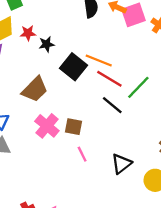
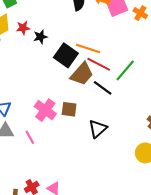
brown trapezoid: (35, 89) -> (82, 74), moved
pink line: (82, 154) -> (30, 137), moved
black triangle: (121, 164) -> (98, 129), moved

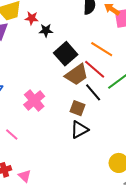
orange line: (88, 48) -> (102, 49), moved
brown square: (69, 109) -> (78, 108), moved
pink line: (30, 137) -> (12, 134), moved, turned -32

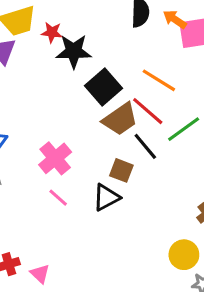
black star: (46, 30) -> (74, 51), size x1.6
black triangle: (79, 130) -> (106, 197), moved
pink line: (12, 134) -> (58, 198), moved

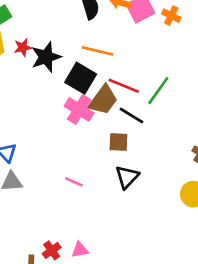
orange line: (159, 80) -> (98, 51), moved
pink cross: (55, 158) -> (79, 109), moved
black triangle: (106, 197) -> (127, 177), moved
pink triangle: (40, 274) -> (80, 250), turned -36

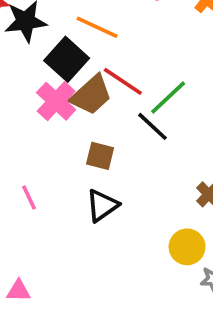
black line: (131, 115) -> (152, 126), moved
pink line: (74, 182) -> (29, 198), turned 30

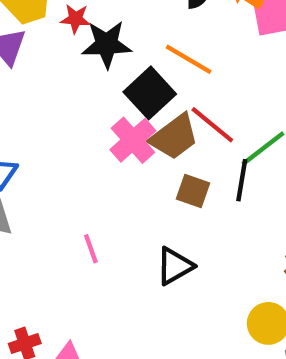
black line: (152, 126) -> (242, 180), turned 51
brown square: (100, 156) -> (193, 191), moved

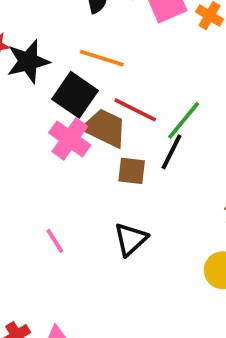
brown trapezoid: (174, 137) -> (105, 128), turned -105
black line: (242, 180) -> (171, 152), turned 30

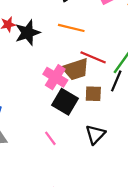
black square: (75, 95) -> (65, 102), moved
brown trapezoid: (105, 128) -> (76, 69), turned 140

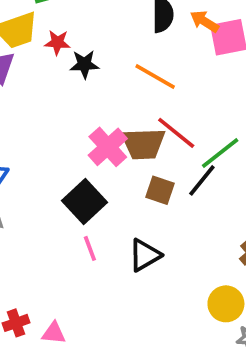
black star: (28, 33) -> (84, 64), size x0.7
black square: (65, 102) -> (84, 201), moved
pink line: (50, 138) -> (90, 248), moved

